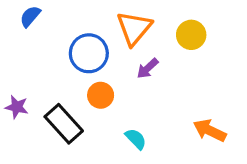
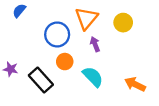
purple arrow: (148, 68) -> (95, 44), turned 112
cyan semicircle: (136, 139) -> (93, 77), moved, size x1.5

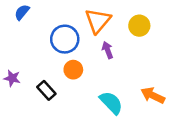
cyan semicircle: (93, 77) -> (111, 103), moved
black rectangle: (41, 80) -> (46, 90), size x0.7

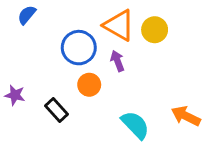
orange triangle: (98, 21) -> (119, 25), turned -40
yellow circle: (139, 26) -> (155, 30), moved
purple arrow: (108, 50) -> (117, 61), moved

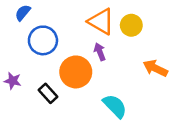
blue circle: (79, 48) -> (43, 40), moved
orange circle: (89, 85) -> (76, 72), size x1.6
orange arrow: (186, 116) -> (155, 68), moved

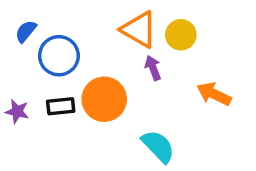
blue semicircle: (23, 13) -> (26, 31), moved
purple arrow: (100, 52) -> (153, 68), moved
black rectangle: (48, 93) -> (61, 106), moved, turned -54

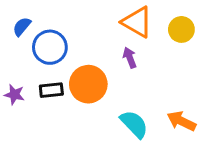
orange triangle: (139, 30) -> (137, 22), moved
yellow circle: (181, 35) -> (181, 29), moved
orange arrow: (214, 94) -> (181, 121), moved

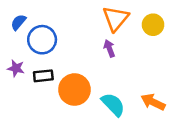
orange triangle: (137, 22) -> (116, 18), turned 40
orange circle: (88, 84) -> (74, 90), moved
purple star: (14, 95) -> (16, 68), moved

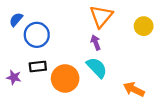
yellow circle: (153, 25) -> (144, 26), moved
purple star: (16, 68) -> (14, 77), moved
cyan semicircle: (113, 104) -> (97, 68), moved

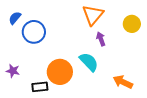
purple arrow: (96, 42) -> (101, 39), moved
black rectangle: (38, 66) -> (40, 87), moved

